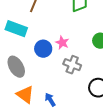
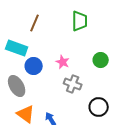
blue circle: (43, 49) -> (34, 66), moved

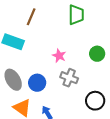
blue circle: (34, 66) -> (37, 83), moved

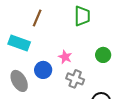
blue circle: (37, 83) -> (43, 70), moved

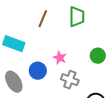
brown line: (37, 18) -> (43, 19), moved

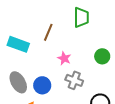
brown line: (43, 19) -> (48, 32), moved
blue circle: (38, 71) -> (42, 85), moved

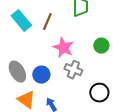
cyan rectangle: (18, 44) -> (21, 21), moved, turned 30
pink star: (64, 58) -> (63, 48), size x1.5

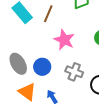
gray cross: (73, 70) -> (74, 72), moved

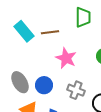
brown line: (48, 14) -> (50, 32), turned 60

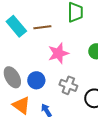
pink star: (66, 58) -> (58, 53), turned 30

